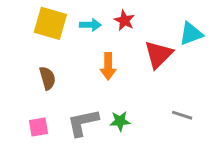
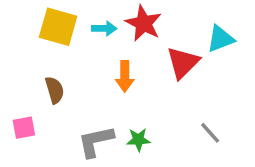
red star: (124, 20) -> (144, 23), size x1.5
gray line: (182, 115) -> (210, 133), turned 30
pink square: (39, 127) -> (24, 128), moved

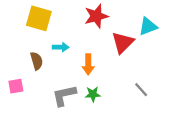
red star: (144, 23) -> (96, 16), turned 30
cyan arrow: (104, 28) -> (61, 47), moved
orange arrow: (125, 76) -> (88, 64), moved

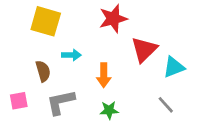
cyan triangle: (148, 26) -> (174, 67), moved
gray L-shape: (64, 95) -> (61, 102), moved

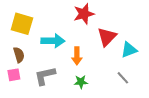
yellow square: (46, 21) -> (22, 24), moved
cyan arrow: (71, 55) -> (53, 41), size x1.6
brown semicircle: (43, 71) -> (19, 55), moved

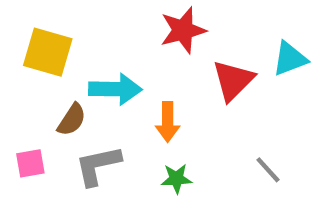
cyan triangle: (129, 50) -> (290, 59), moved
brown semicircle: (19, 55) -> (72, 120), moved, turned 49

